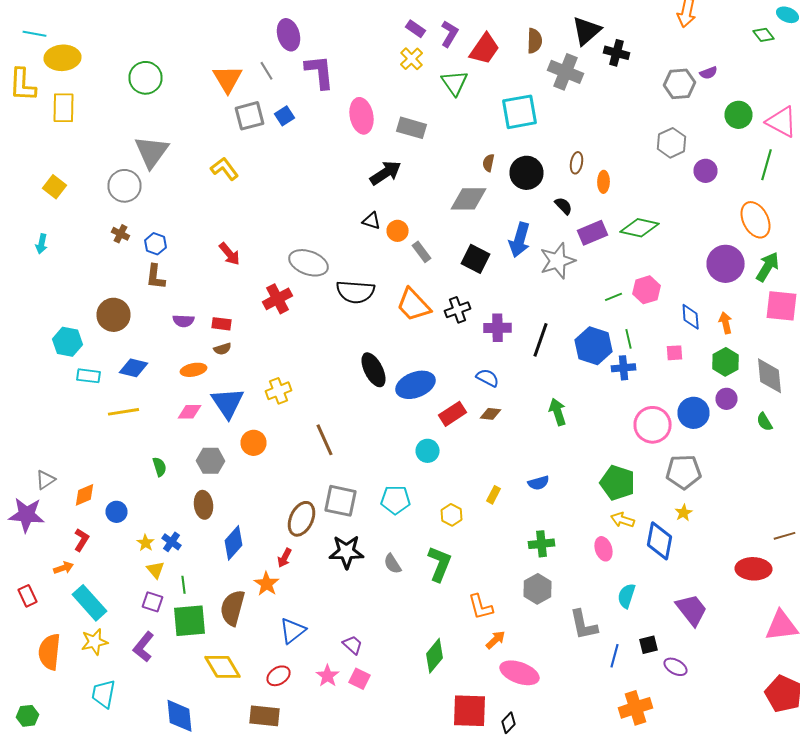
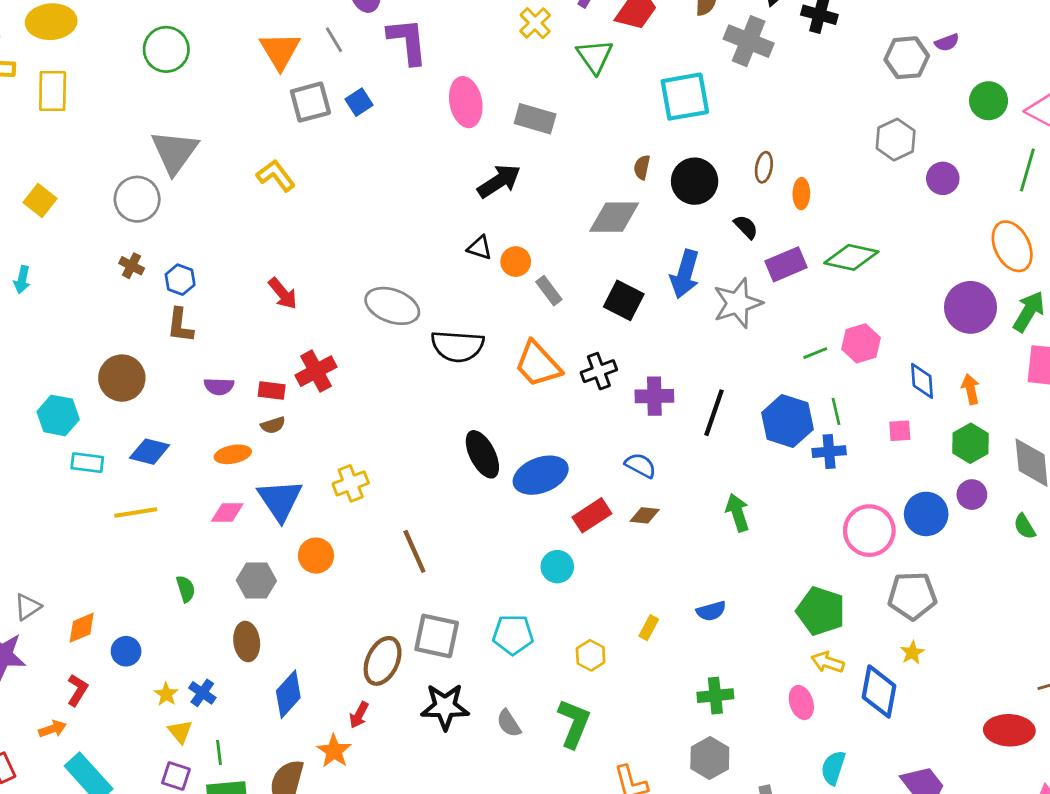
red cross: (278, 299) -> (316, 371), moved

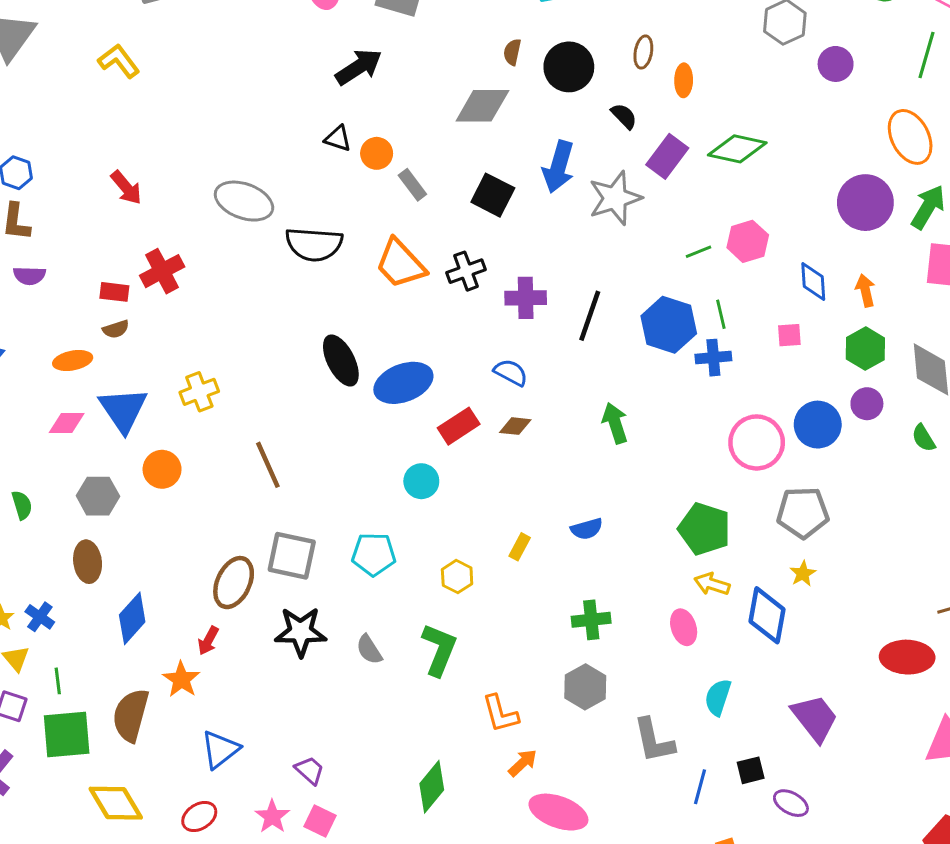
purple rectangle: (786, 264) -> (667, 156), turned -30
purple semicircle: (219, 386) -> (29, 276), moved

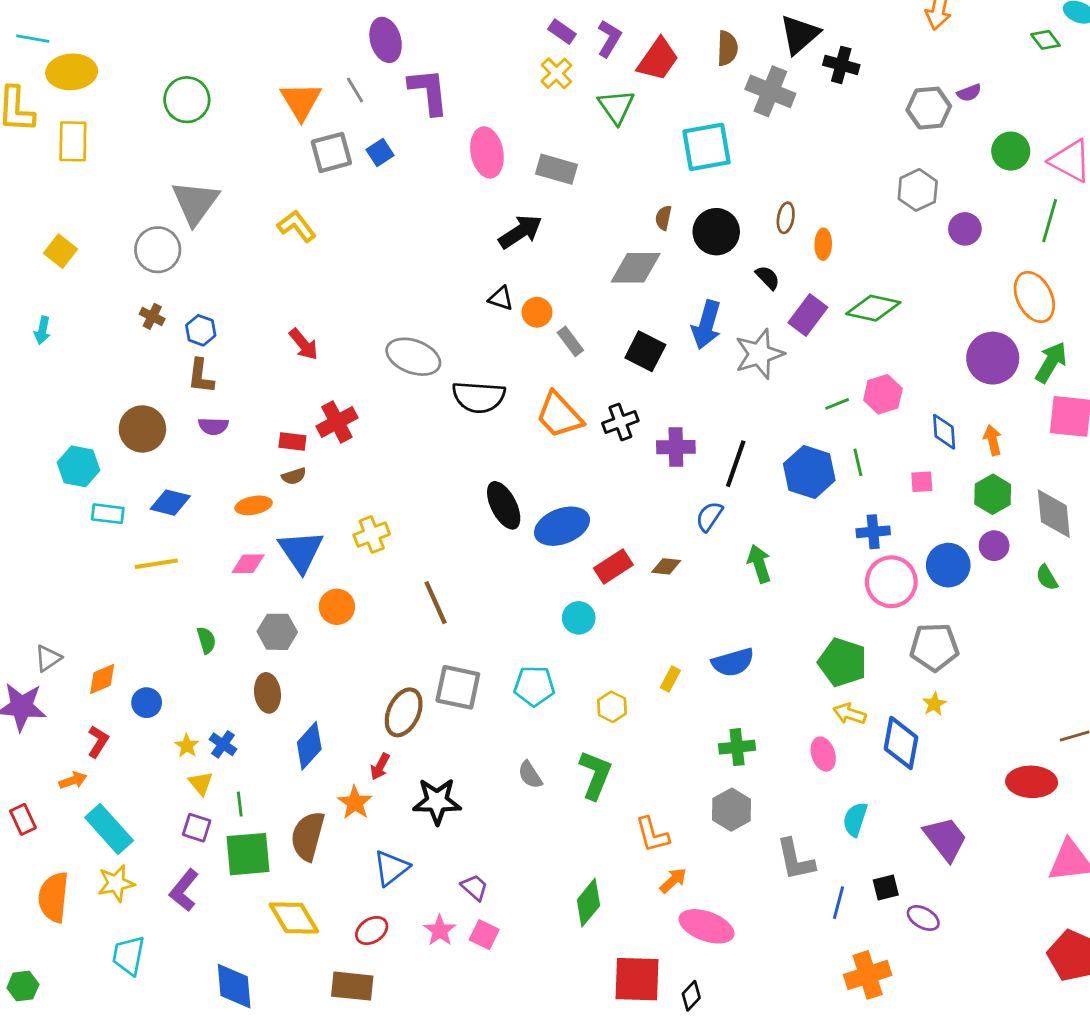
blue cross: (713, 358) -> (873, 532), moved
blue semicircle: (511, 372) -> (709, 516), moved, turned -84
blue semicircle: (587, 529) -> (733, 662), size x1.4
black star: (301, 632) -> (437, 801), moved

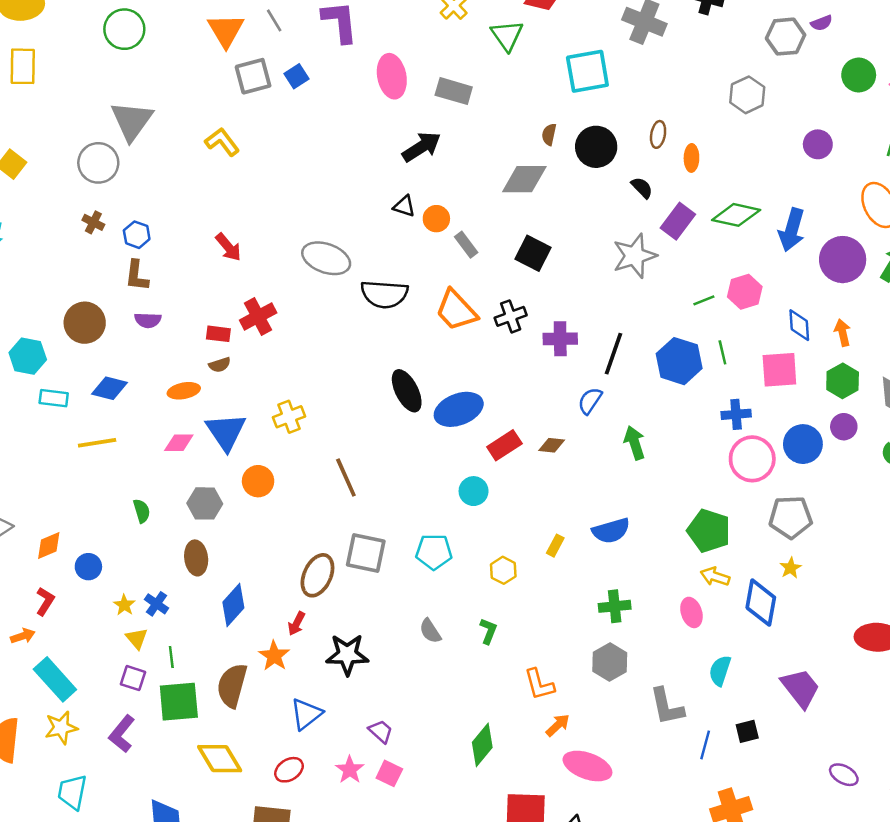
gray hexagon: (918, 190) -> (747, 95), moved
blue arrow: (706, 325) -> (792, 230), moved
pink square: (922, 482) -> (779, 370), size x1.8
green L-shape: (595, 775) -> (488, 631), size x0.6
purple ellipse: (923, 918) -> (844, 775), moved

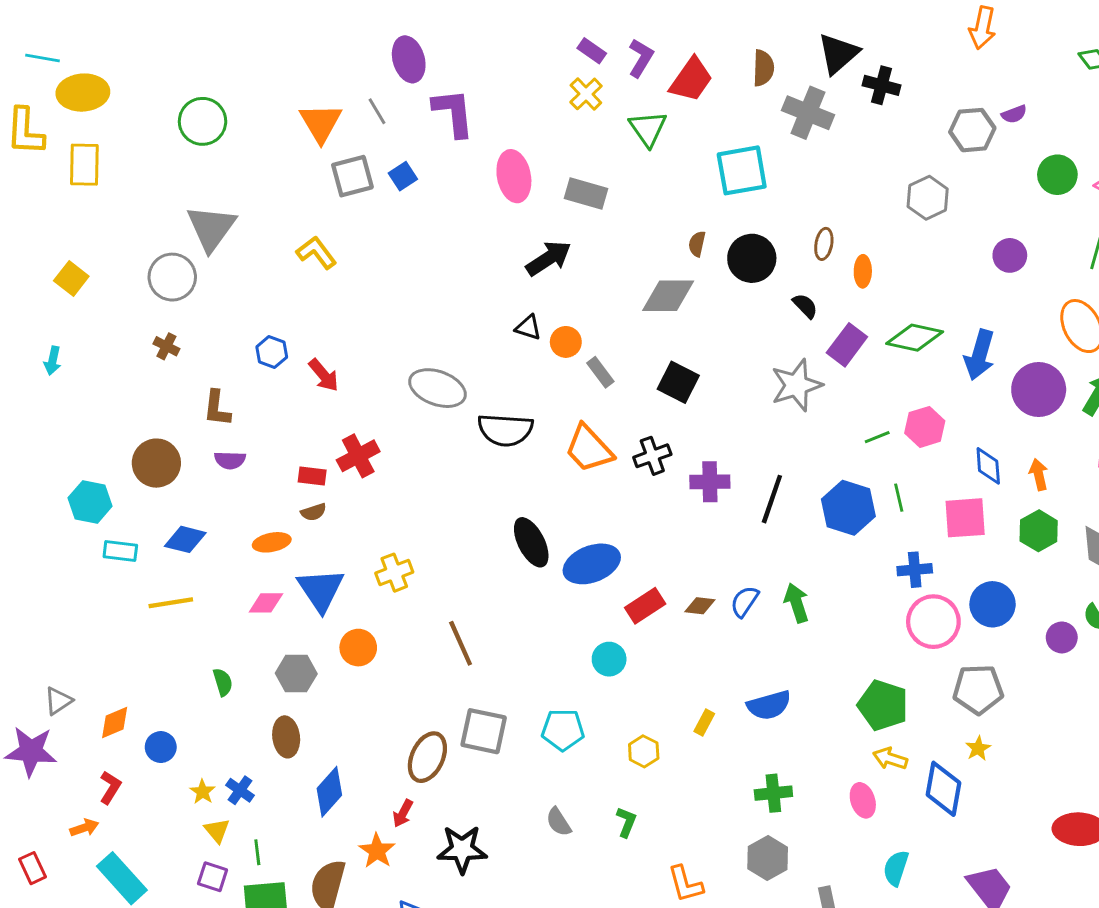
blue hexagon: (137, 235) -> (272, 352), moved
blue semicircle: (590, 401) -> (745, 601), moved
purple circle: (844, 427) -> (1062, 637), moved

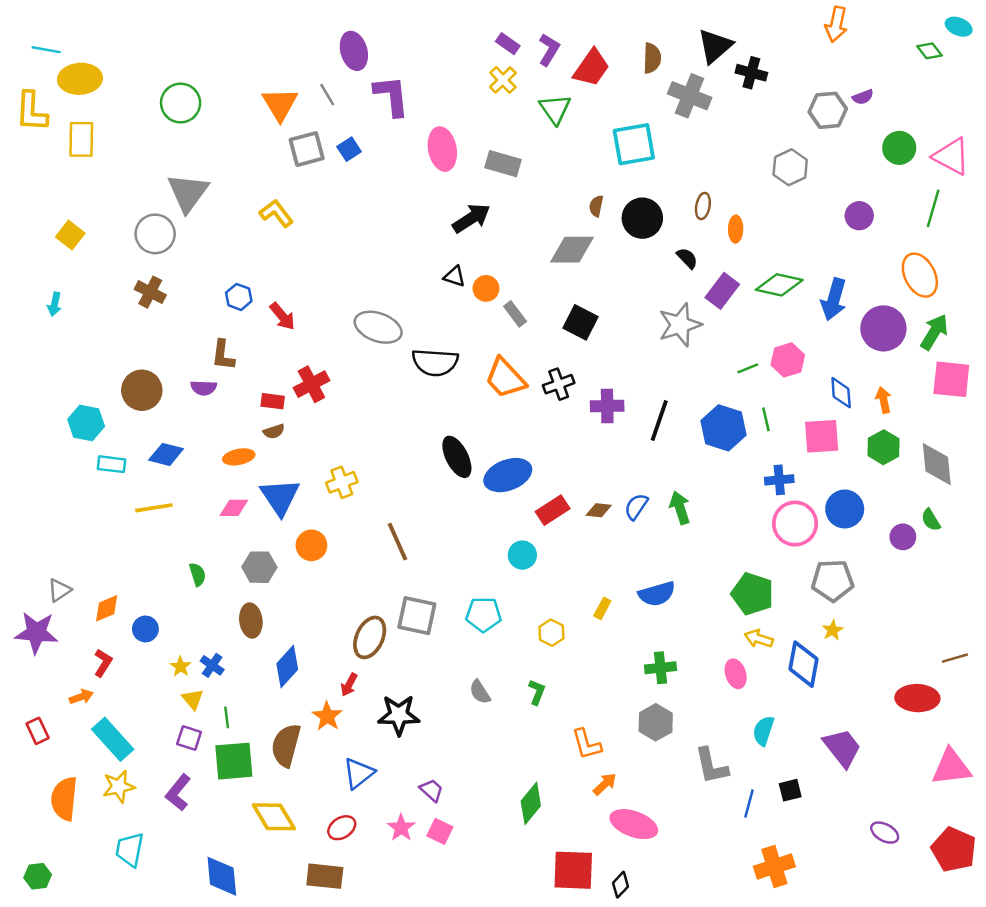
brown cross: (166, 346) -> (150, 292), size x1.4
brown L-shape: (217, 408) -> (223, 355), moved

